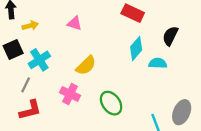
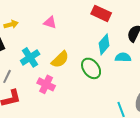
cyan cross: (39, 60) -> (30, 57), moved
green ellipse: (111, 103) -> (91, 68), moved

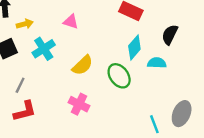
cyan cross: (30, 57) -> (44, 49), moved
pink cross: (46, 84) -> (79, 104), moved

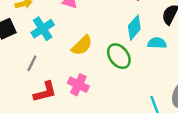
gray line: (20, 85) -> (32, 63), moved
red L-shape: (25, 111) -> (45, 92), moved

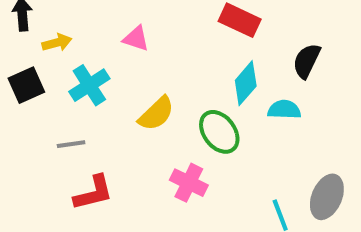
gray line: (32, 63) -> (71, 144), turned 56
pink cross: (78, 85) -> (189, 183), moved

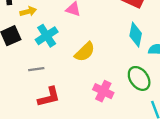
cyan diamond: (246, 83) -> (136, 35), turned -30
green ellipse: (219, 132) -> (139, 78), moved

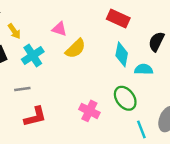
yellow arrow: (28, 11) -> (14, 31), turned 70
yellow semicircle: (85, 52) -> (75, 49), moved

